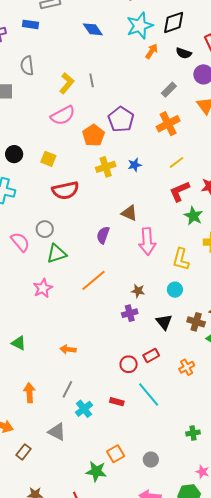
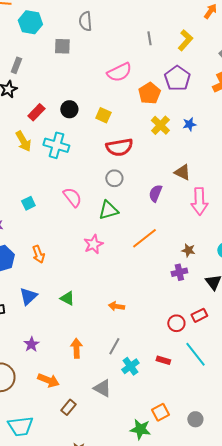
yellow L-shape: (67, 83) -> (185, 40), moved
yellow cross: (106, 167) -> (160, 125), turned -30
gray circle: (45, 229) -> (114, 178), moved

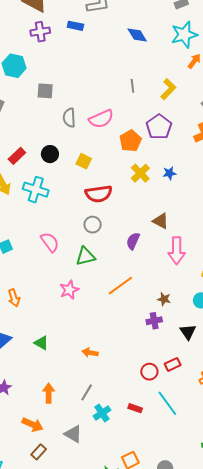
gray semicircle: (85, 21) -> (69, 118), moved
orange arrow: (48, 380) -> (33, 425), moved

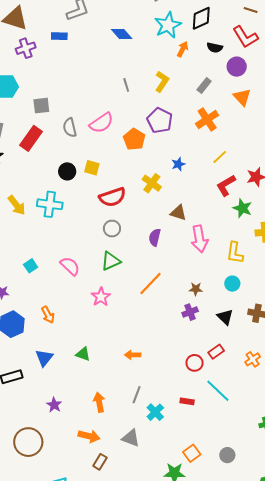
black circle: (50, 154) -> (67, 171), moved
red rectangle: (17, 156) -> (31, 138), moved, size x1.4
yellow cross: (140, 173) -> (152, 183), moved
pink semicircle: (50, 242) -> (70, 266), moved

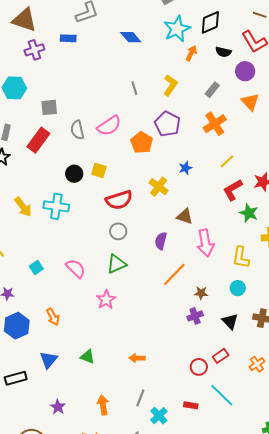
orange line: (150, 283) -> (174, 274), moved

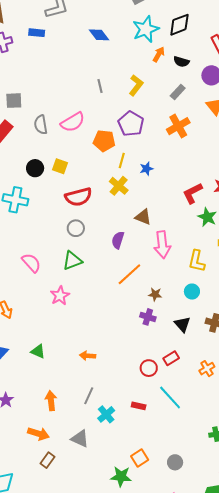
black semicircle: (223, 52) -> (181, 62), moved
orange pentagon: (142, 143) -> (104, 141), turned -30
yellow line: (227, 161) -> (122, 161), moved, turned -35
purple cross: (195, 316) -> (148, 317), turned 35

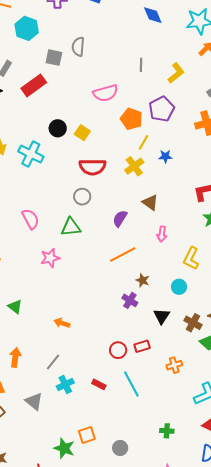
gray semicircle: (41, 125) -> (78, 47), moved
pink arrow: (162, 245) -> (162, 234), size x0.6

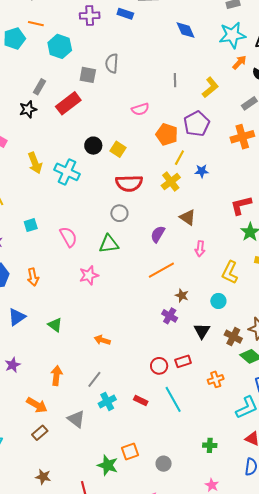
pink semicircle: (106, 93) -> (140, 109), size x0.7

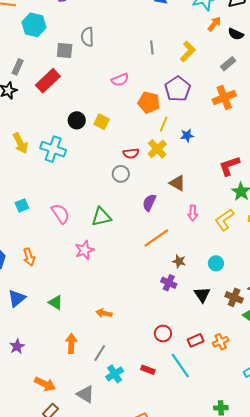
red semicircle: (129, 183) -> (131, 153), moved, size x0.6
gray circle: (119, 213) -> (121, 174), moved
yellow L-shape: (230, 272) -> (224, 220), moved, turned 35
red rectangle: (183, 361) -> (196, 340), moved
orange arrow: (56, 376) -> (71, 343), moved

